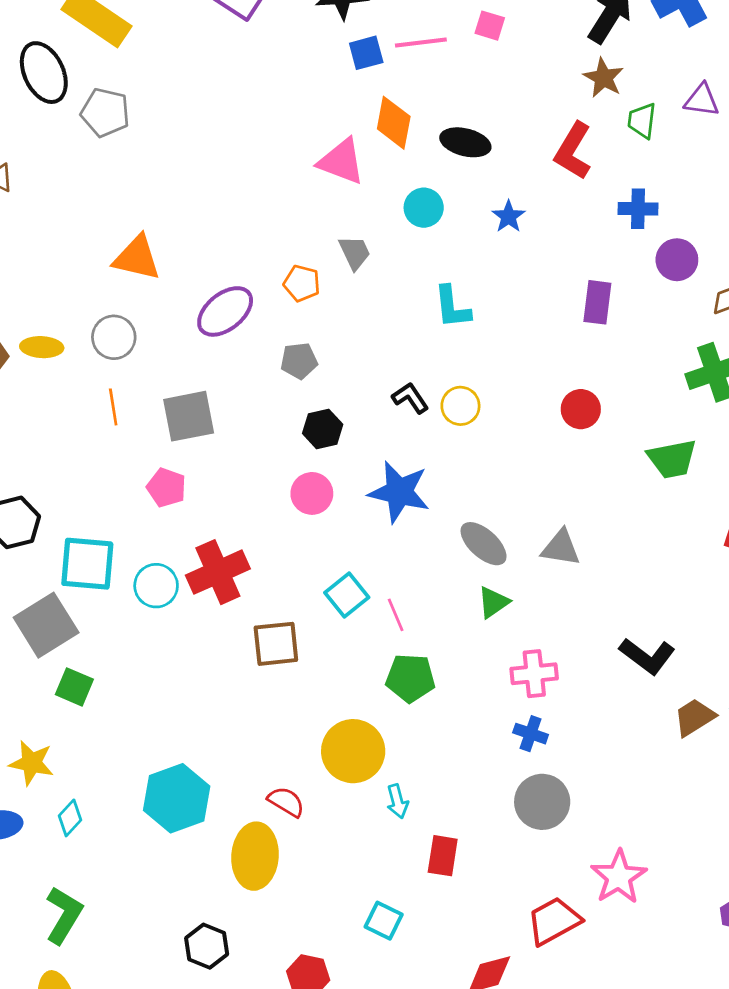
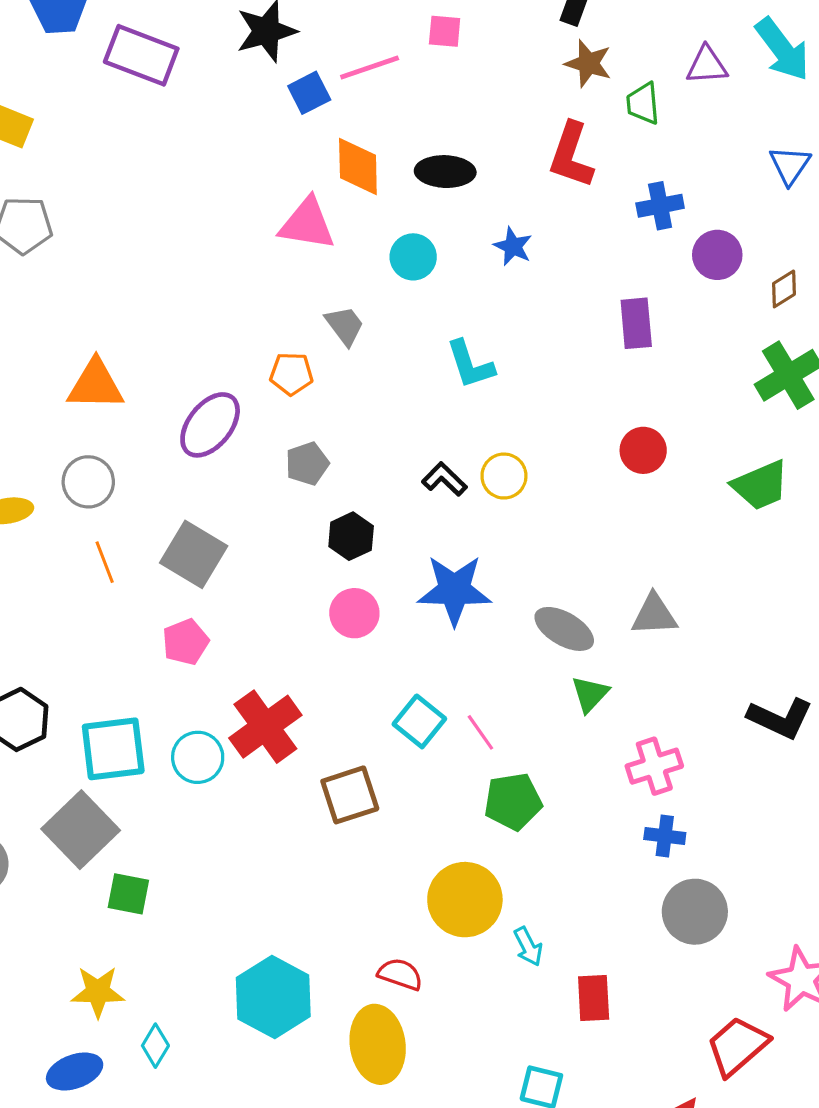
gray square: (189, 416) -> (194, 554), turned -36
pink pentagon: (166, 488) -> (186, 642), turned -30

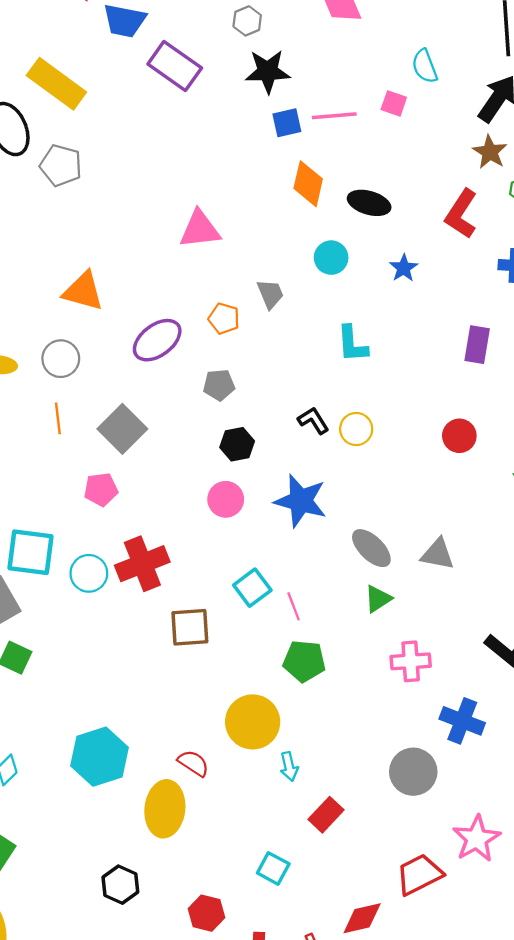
pink triangle: (307, 224) -> (200, 229), moved, turned -30
blue cross: (665, 836) -> (462, 721), moved, size x1.5
red rectangle: (594, 998) -> (326, 815), turned 32

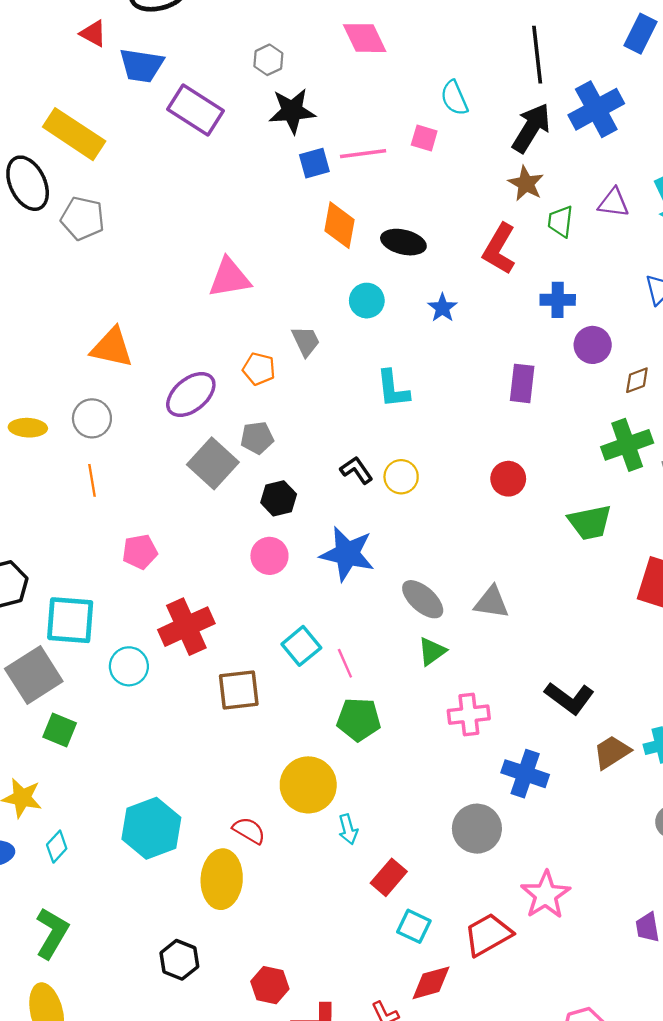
gray square: (122, 429) -> (213, 463), moved
cyan circle: (89, 573) -> (129, 666), moved
cyan square: (273, 868) -> (414, 926), moved

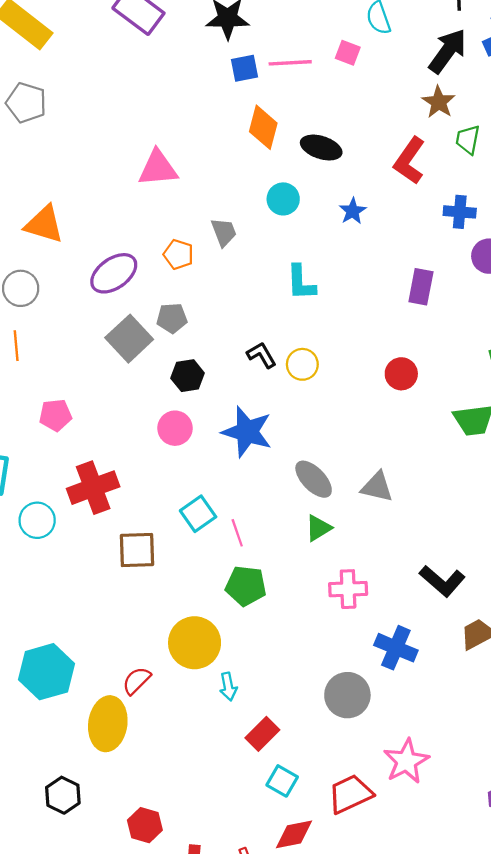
red semicircle: (249, 831) -> (137, 681), turned -80

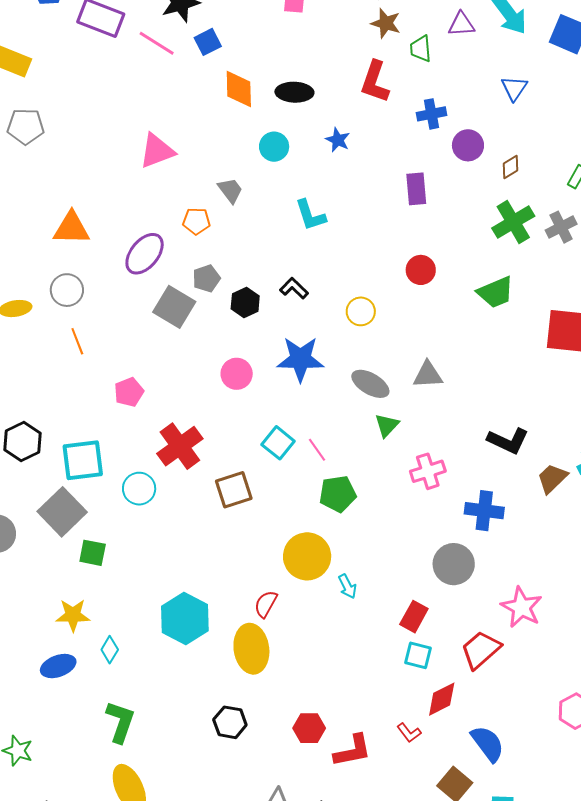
pink line: (290, 63) -> (157, 43), moved, turned 51
yellow circle: (302, 364) -> (361, 311), moved
black hexagon: (188, 376) -> (245, 302), moved
red rectangle: (262, 734) -> (414, 617), moved

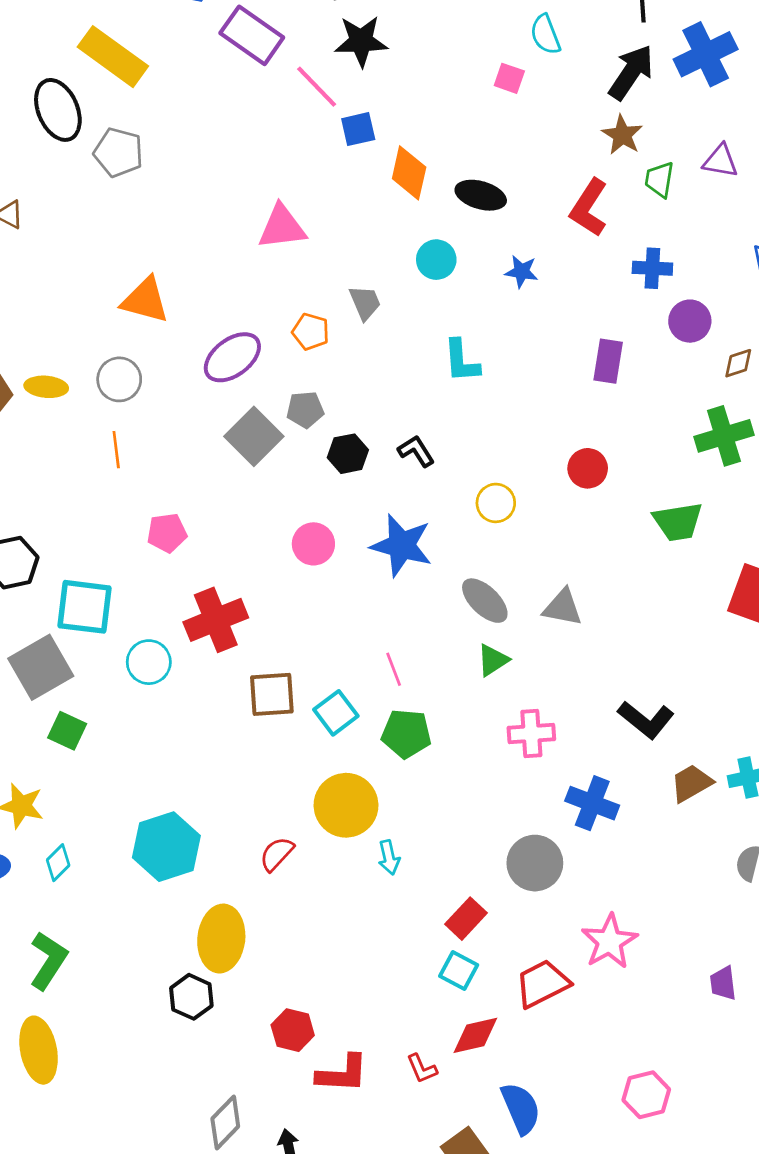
blue square: (208, 42) -> (358, 129), moved
blue star: (338, 140) -> (522, 272), turned -30
cyan square: (278, 443) -> (336, 713), moved
yellow ellipse: (251, 649) -> (221, 939), moved

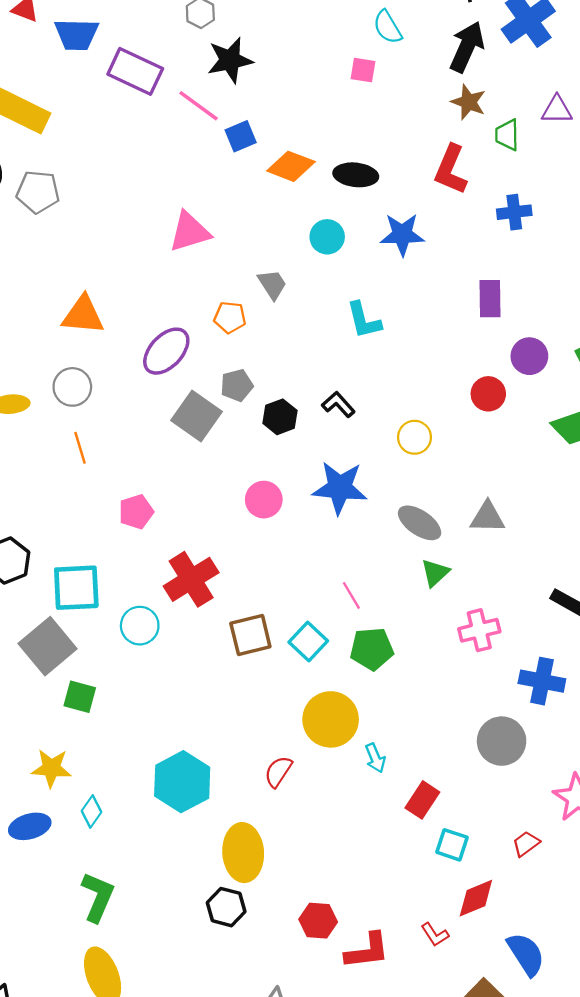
orange diamond: (409, 173) -> (291, 166), turned -72
blue star: (522, 272) -> (402, 234), size x1.5
purple circle: (690, 321) -> (529, 356), moved
red rectangle: (466, 919) -> (422, 800), moved
red trapezoid: (542, 984) -> (526, 844), size x0.6

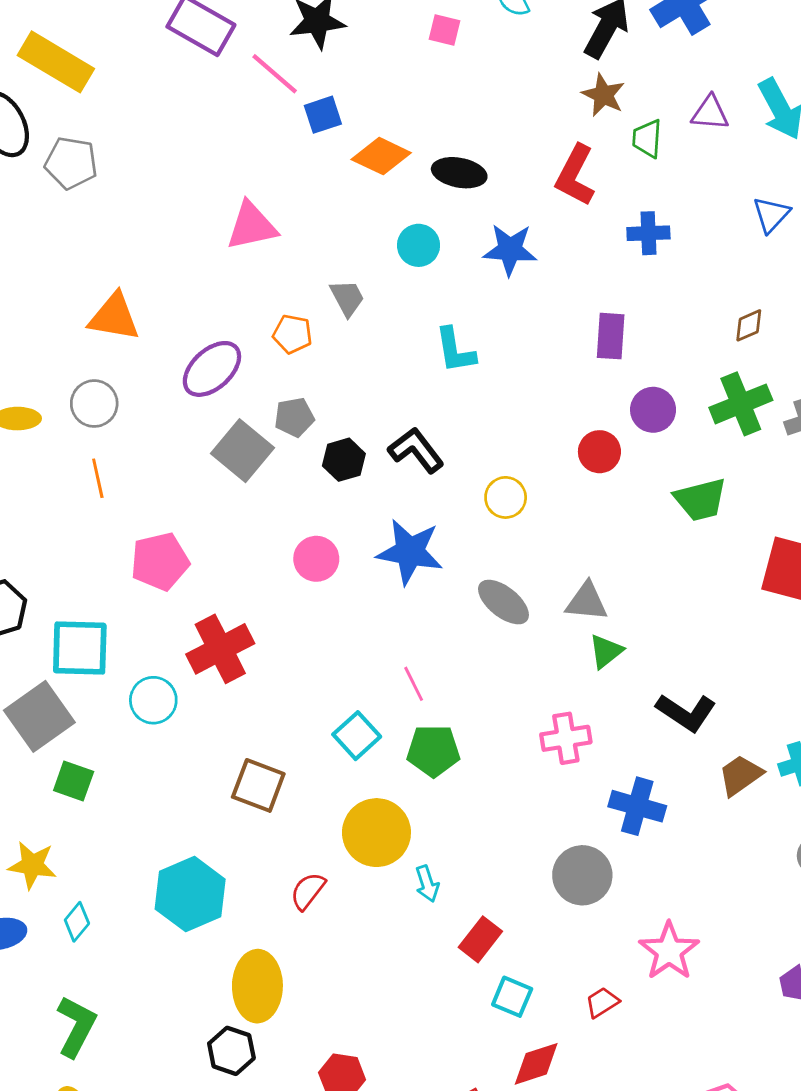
pink square: (363, 70) -> (444, 30), moved
black L-shape: (338, 404) -> (416, 450), size x1.4
pink pentagon: (136, 512) -> (160, 561), size x1.4
green triangle: (435, 573) -> (606, 651), moved
brown square: (250, 635) -> (258, 785), moved, turned 30

